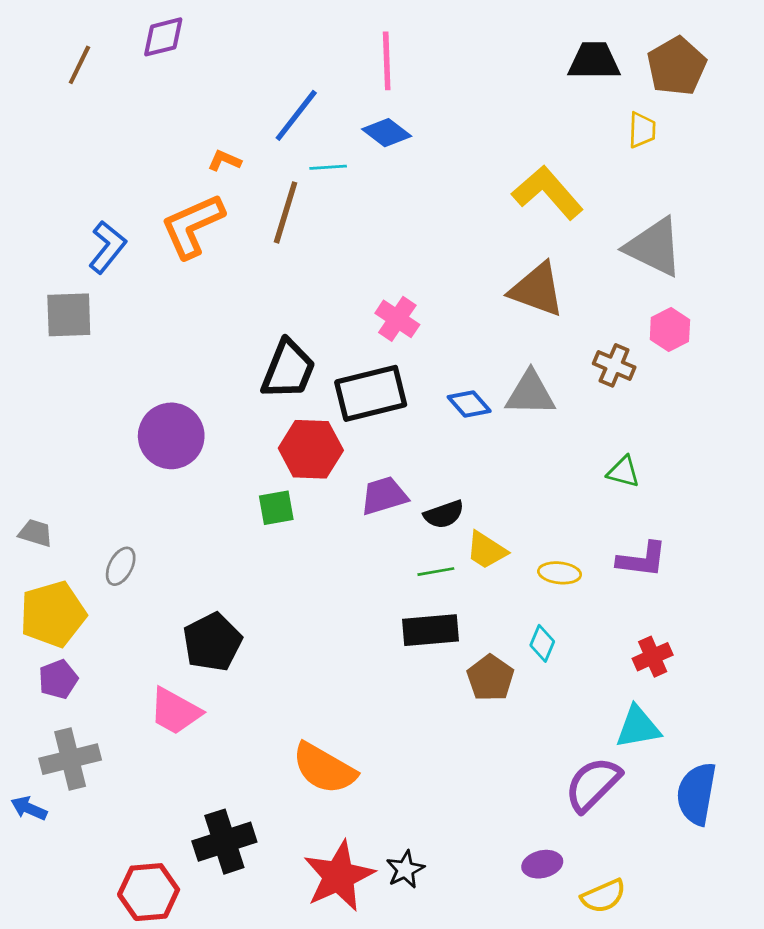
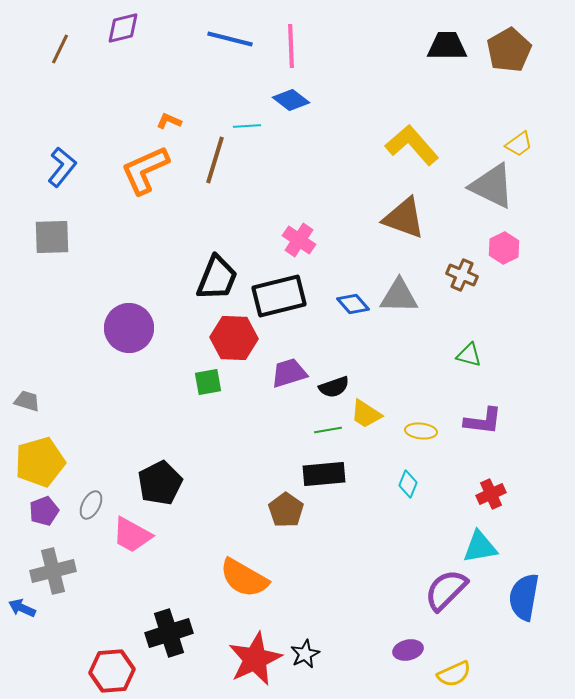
blue line: (296, 115) -> (230, 39), moved, turned 66
yellow trapezoid: (642, 130) -> (519, 144), moved, turned 52
blue L-shape: (107, 247) -> (62, 167), moved
gray ellipse: (121, 566) -> (91, 505), moved
brown pentagon: (490, 678) -> (286, 510), moved

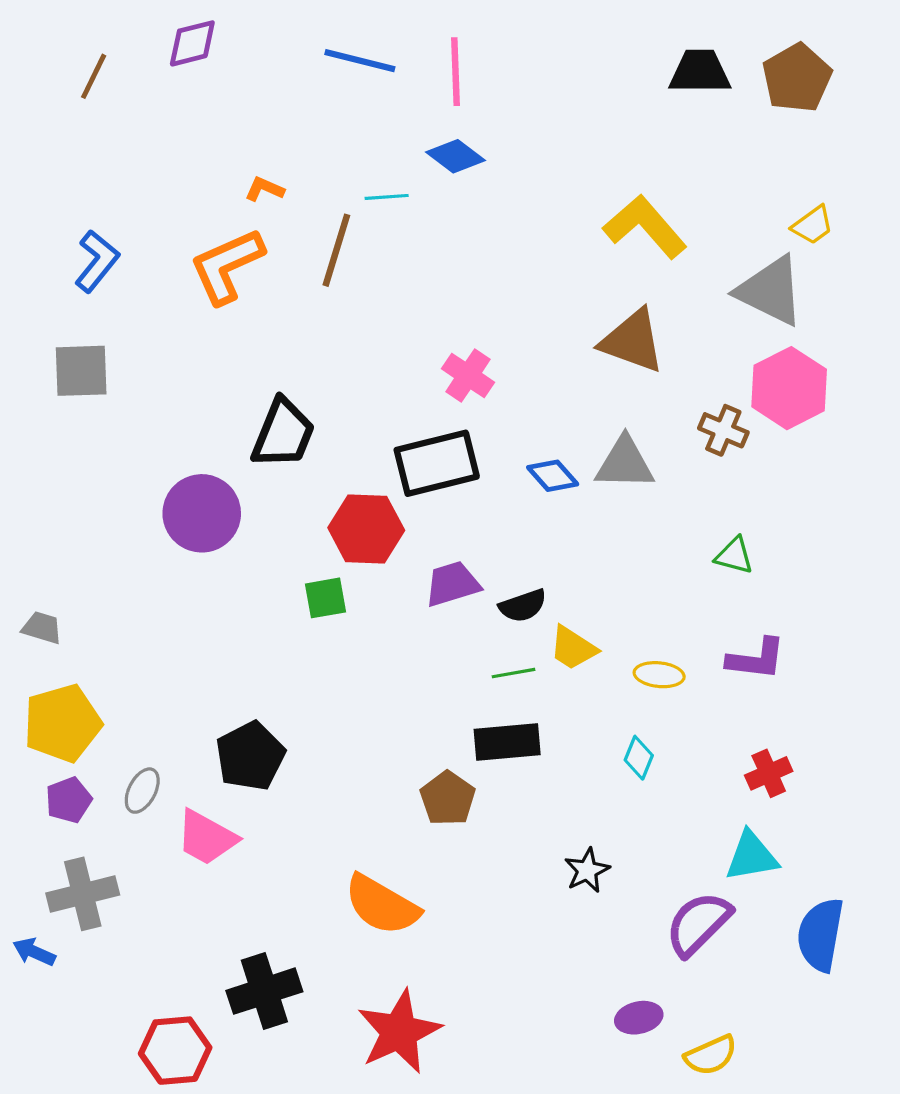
pink hexagon: (504, 248) -> (789, 388), size x1.6
black trapezoid: (217, 278) -> (283, 433), moved
black star: (305, 654) -> (587, 870), moved

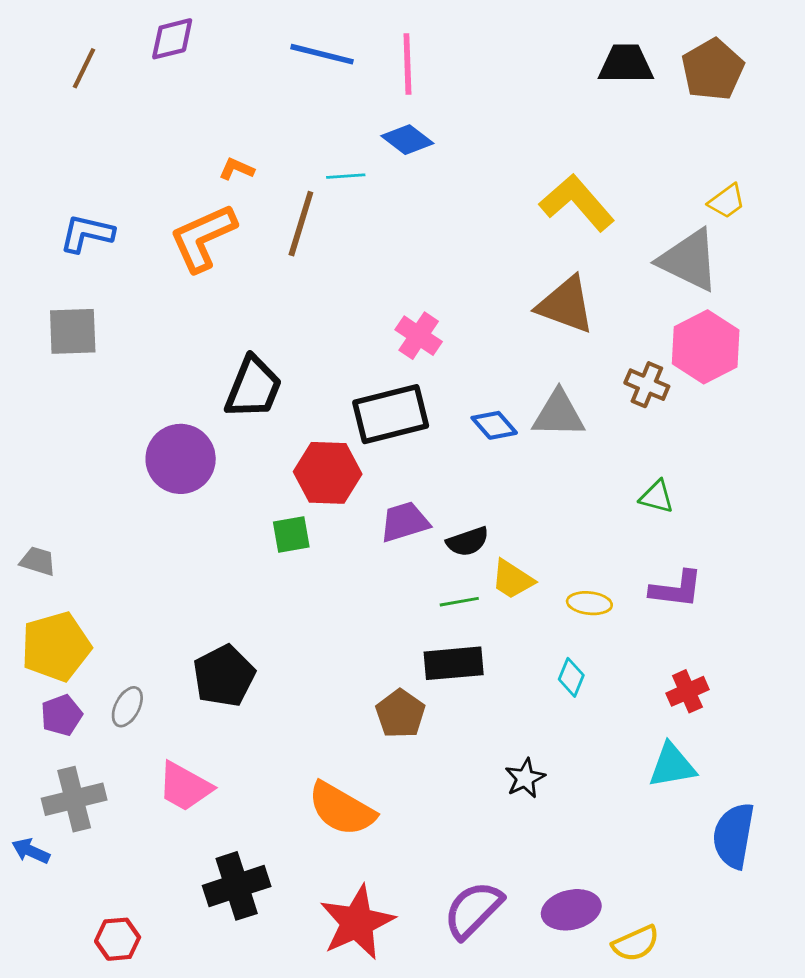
blue L-shape: (97, 261) -> (87, 233), turned -116
pink trapezoid: (206, 838) -> (185, 787), moved
purple semicircle: (698, 924) -> (473, 910), moved
purple ellipse: (639, 1018) -> (571, 910), size x1.4
red hexagon: (175, 1051) -> (118, 939), moved, size x0.7

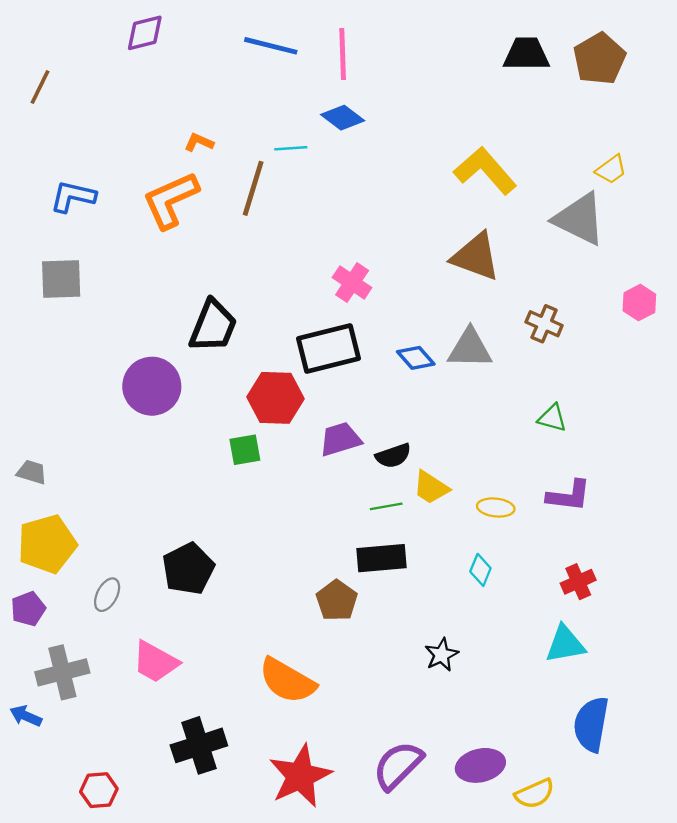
brown line: (84, 68) -> (40, 87), moved
pink hexagon: (706, 347) -> (639, 303), moved, size x0.6
purple pentagon: (62, 715) -> (28, 609), moved
blue semicircle: (734, 836) -> (591, 724), moved

